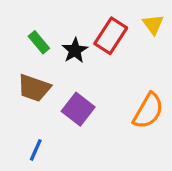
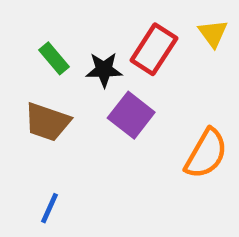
black star: (75, 50) -> (104, 70), turned 30
purple square: (78, 109) -> (131, 115), moved

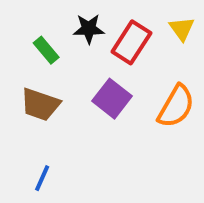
black star: (104, 70) -> (89, 29), moved
orange semicircle: (206, 154) -> (176, 106), moved

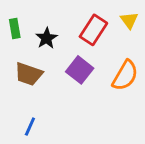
black star: (89, 29) -> (46, 38), moved, turned -30
green rectangle: (46, 50) -> (15, 29), moved, turned 30

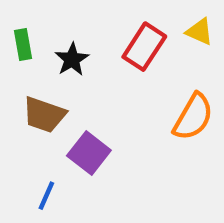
yellow triangle: (129, 20) -> (200, 32), turned -30
purple square: (80, 70) -> (89, 153), moved

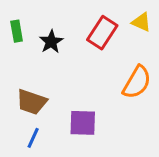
brown trapezoid: (44, 115) -> (32, 102), moved
purple square: (89, 153) -> (83, 123), moved, turned -36

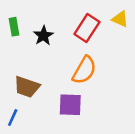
orange semicircle: (137, 82) -> (84, 70), moved
blue line: (33, 138) -> (13, 118), moved

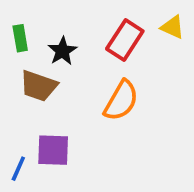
brown trapezoid: (27, 87) -> (39, 86), moved
purple square: (70, 105) -> (53, 150), moved

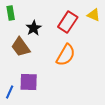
green rectangle: (20, 38) -> (11, 13), moved
brown trapezoid: (39, 86) -> (21, 47), turned 35

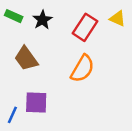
green rectangle: (11, 13) -> (14, 16), turned -56
black star: (34, 28) -> (42, 20), moved

